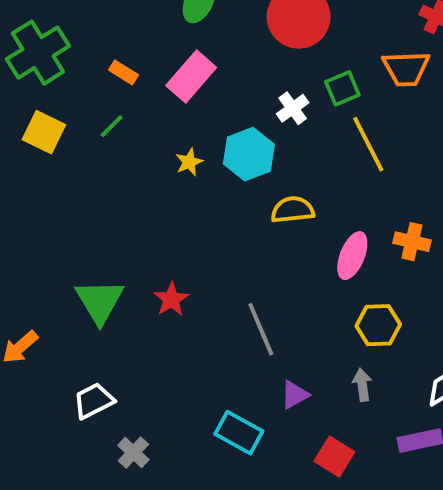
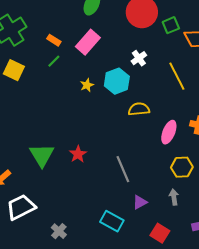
green square: (342, 88) -> (171, 25), moved
green line: (112, 126) -> (54, 61), moved
white trapezoid: (94, 401) -> (21, 207), moved, size x1.4

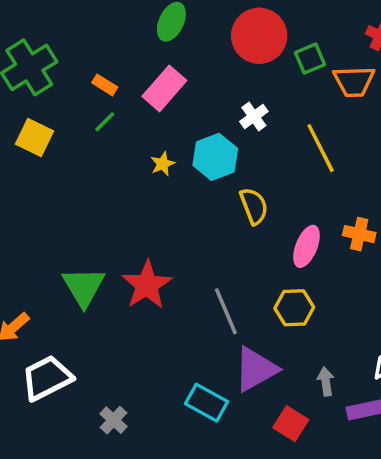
yellow semicircle: (139, 109) -> (254, 206), turned 75
red star: (78, 154) -> (147, 285), size x1.6
yellow hexagon: (182, 167) -> (294, 308), moved
gray arrow: (174, 197) -> (326, 381), moved
purple triangle: (140, 202) -> (256, 369), size x1.8

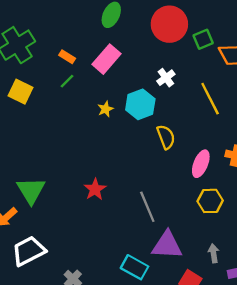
red star: (147, 285) -> (95, 189), size x0.7
green triangle: (84, 287) -> (31, 190), moved
yellow hexagon: (294, 308) -> (210, 201), moved
purple triangle: (256, 369) -> (167, 245), turned 32

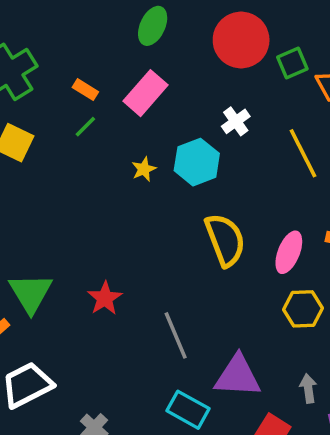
yellow semicircle: (166, 137) -> (225, 240), moved, size x1.4
red star: (95, 189) -> (105, 298), moved
gray line: (147, 207) -> (176, 335), moved

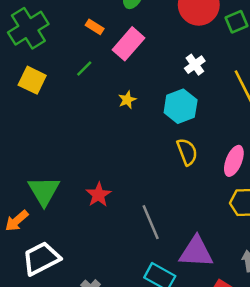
orange rectangle: (85, 90) -> (95, 27), moved
cyan hexagon: (197, 162) -> (181, 106), moved
yellow semicircle: (225, 240) -> (187, 152), size x0.7

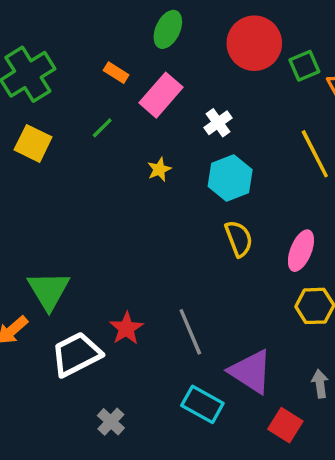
white cross: (195, 65) -> (218, 123), moved
red star: (99, 195) -> (126, 328), moved
purple triangle: (196, 252) -> (251, 372), turned 30
white trapezoid: (41, 258) -> (76, 354), moved

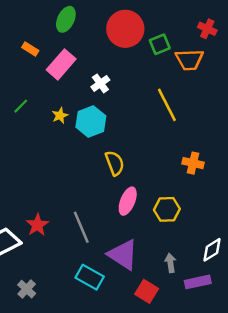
green line: (102, 128) -> (21, 106), moved
cyan hexagon: (230, 178) -> (91, 121), moved
pink ellipse: (301, 251) -> (128, 201), moved

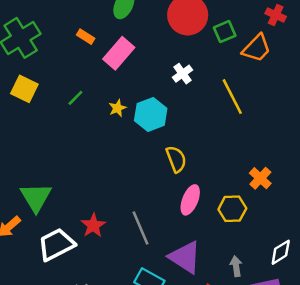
orange trapezoid: (189, 60) -> (256, 48), turned -44
white cross: (100, 83) -> (183, 74), moved
orange cross: (193, 163) -> (260, 178), moved, turned 30

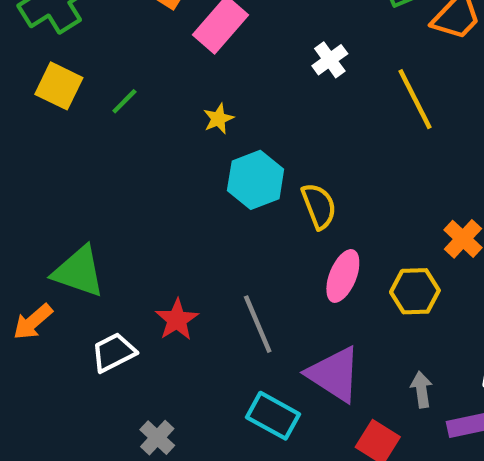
green line: (75, 98) -> (124, 101), moved
cyan hexagon: (151, 114) -> (256, 180), moved
green triangle: (36, 197) -> (79, 272), turned -40
white trapezoid: (56, 245) -> (114, 352), size x0.7

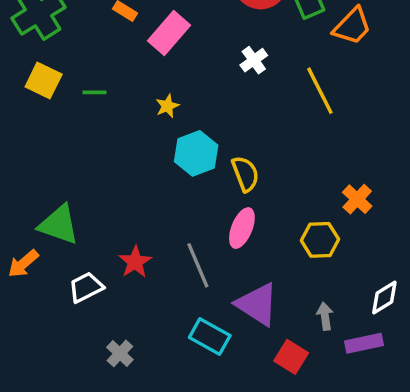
green line: (124, 101) -> (94, 92), turned 45
pink ellipse: (343, 276) -> (242, 228), moved

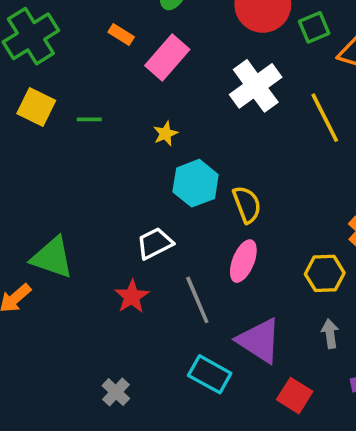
white cross: (254, 60) -> (256, 86), size x1.8
white trapezoid: (86, 287) -> (155, 243), moved
gray arrow: (325, 316) -> (330, 334), moved

